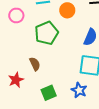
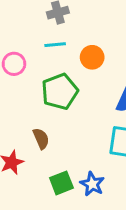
blue star: (79, 90) -> (92, 184), moved

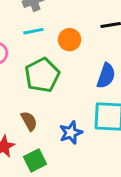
green square: (61, 183) -> (35, 160), moved
blue star: (92, 184) -> (71, 133), moved, turned 30

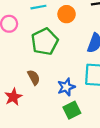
green square: (35, 160) -> (72, 110), moved

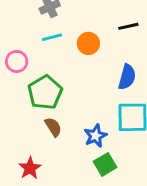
green pentagon: (45, 42) -> (45, 92), moved
red star: (13, 97) -> (30, 168), moved

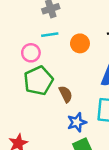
pink circle: (17, 61) -> (31, 53), moved
brown semicircle: (53, 127) -> (66, 94), moved

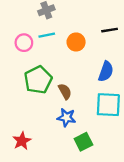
pink circle: (31, 53) -> (24, 43), moved
blue star: (77, 122) -> (66, 117), moved, turned 30

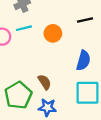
green pentagon: (38, 80) -> (18, 95), moved

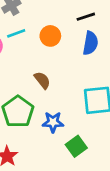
blue semicircle: (83, 61) -> (90, 43), moved
brown semicircle: (45, 82) -> (42, 80), moved

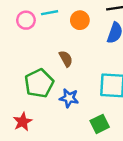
green square: (76, 146) -> (100, 124), moved

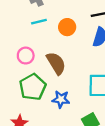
pink circle: (26, 20) -> (26, 56), moved
brown semicircle: (66, 59) -> (56, 63), size x1.5

